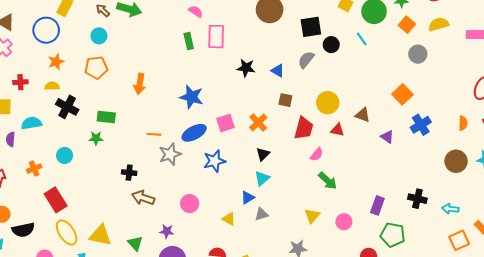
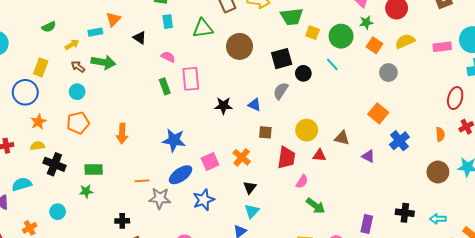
gray star: (170, 154) -> (160, 198), turned 30

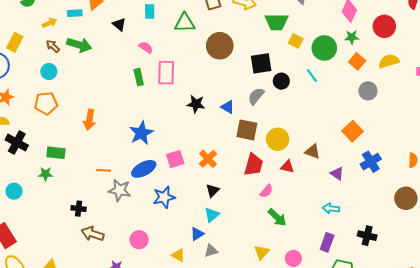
brown square: (265, 132) -> (247, 130), moved, size x1.5
blue star: (174, 140) -> (141, 133), turned 30
cyan arrow: (438, 219) -> (331, 208), moved

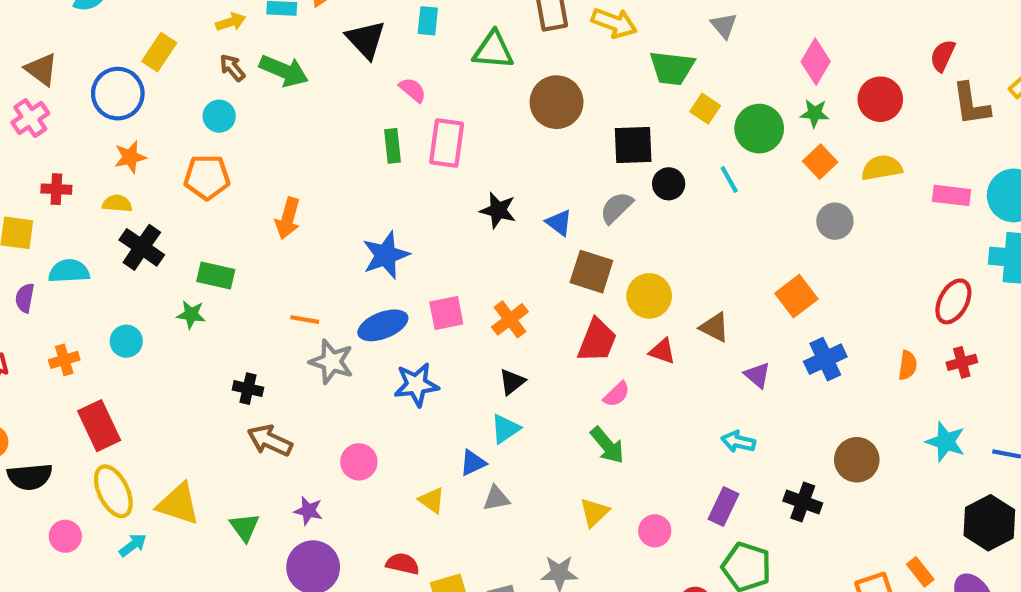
black triangle: (119, 24) -> (366, 40), size x1.5
brown circle: (406, 198) -> (857, 460), moved
green arrow: (277, 217) -> (607, 445), moved

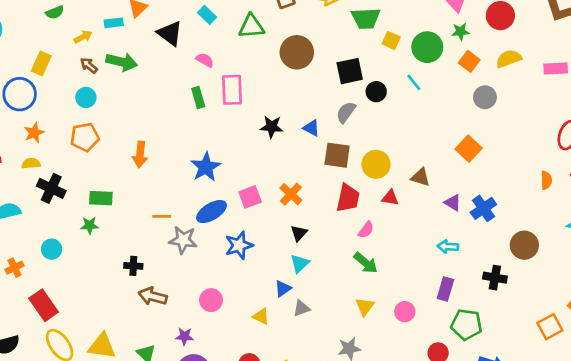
cyan rectangle: (428, 21) -> (207, 15), turned -42
blue cross: (825, 359) -> (483, 208), moved

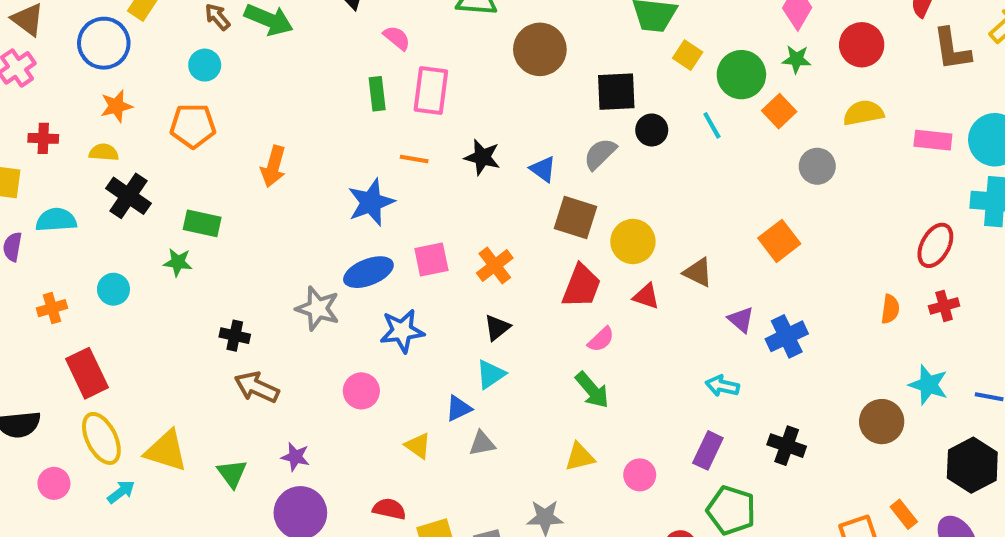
orange square: (469, 61) -> (779, 111), moved
orange line: (162, 216) -> (414, 159), moved
brown circle: (524, 245) -> (882, 422), moved
pink circle: (211, 300) -> (361, 391), moved
yellow triangle: (365, 307) -> (580, 457), turned 30

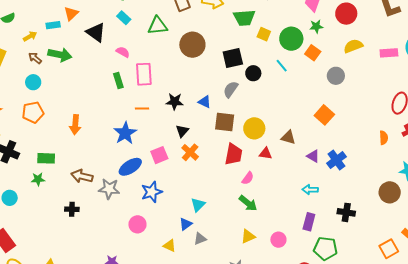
black triangle: (497, 328) -> (182, 131), moved
brown arrow: (257, 387) -> (82, 176), moved

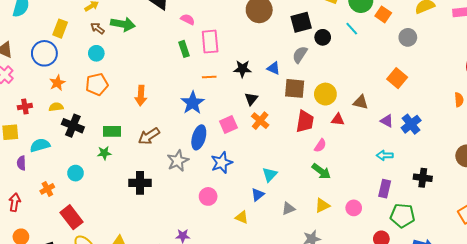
blue ellipse: (130, 167) -> (199, 137), turned -40
brown arrow: (82, 176) -> (149, 136), moved, turned -45
gray star: (109, 189) -> (178, 161), turned -30
black cross: (72, 209) -> (140, 183), size x1.5
gray triangle: (200, 239) -> (288, 209), moved

